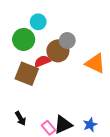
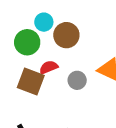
gray circle: (67, 41) -> (77, 80), moved
brown circle: (58, 51) -> (66, 35), moved

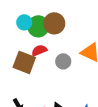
cyan circle: (44, 22) -> (24, 22), moved
green circle: (27, 42) -> (38, 26), moved

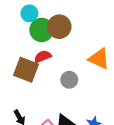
cyan circle: (24, 22) -> (29, 13), moved
gray circle: (63, 61) -> (69, 80), moved

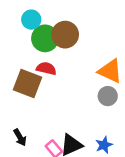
red semicircle: (43, 57) -> (46, 68), turned 35
gray circle: (69, 80) -> (108, 96), moved

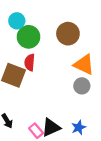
brown circle: (65, 35) -> (68, 34), moved
red semicircle: (46, 68) -> (30, 62), turned -98

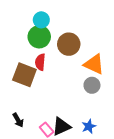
cyan circle: (17, 21) -> (41, 20), moved
brown circle: (68, 34) -> (69, 44), moved

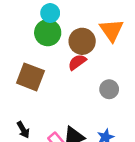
red semicircle: (40, 62) -> (77, 62), moved, turned 49
orange triangle: (94, 64) -> (112, 30), moved, turned 30

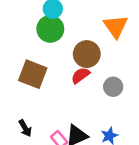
brown circle: (82, 41) -> (87, 54), moved
red semicircle: (77, 62) -> (80, 75), moved

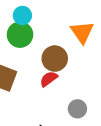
gray circle: (113, 87) -> (77, 109), moved

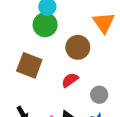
red semicircle: (49, 79) -> (70, 80), moved

